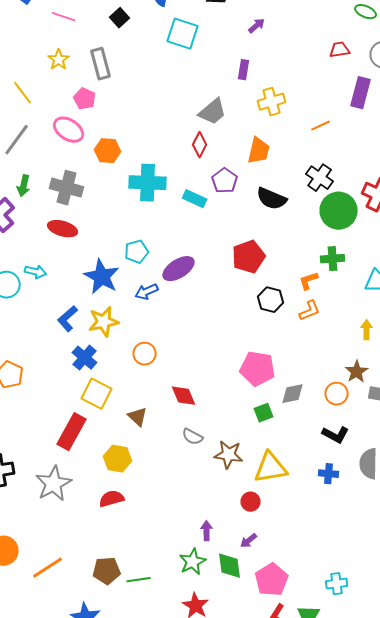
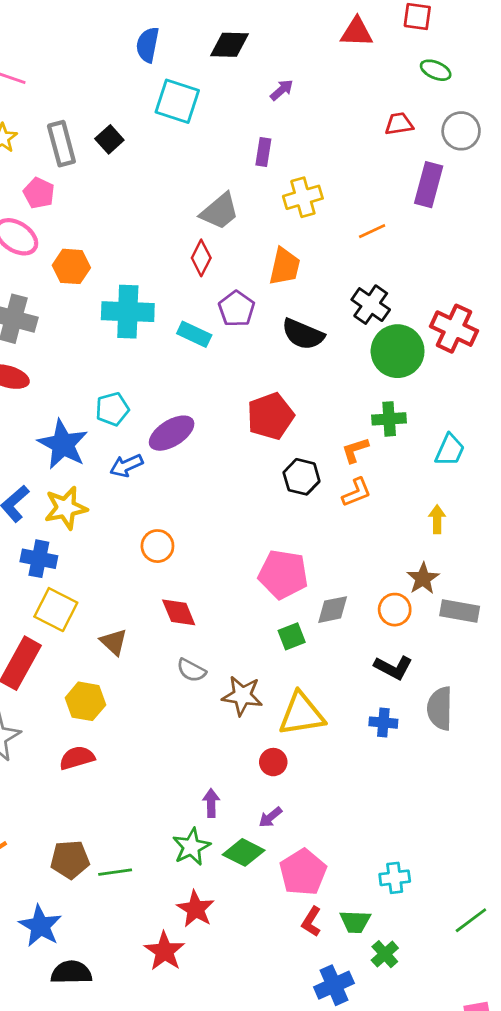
black square: (120, 18) -> (109, 139), moved
orange circle: (145, 354) -> (157, 546), moved
blue cross: (85, 358) -> (39, 559), turned -30
green diamond: (230, 566) -> (244, 852), turned -56

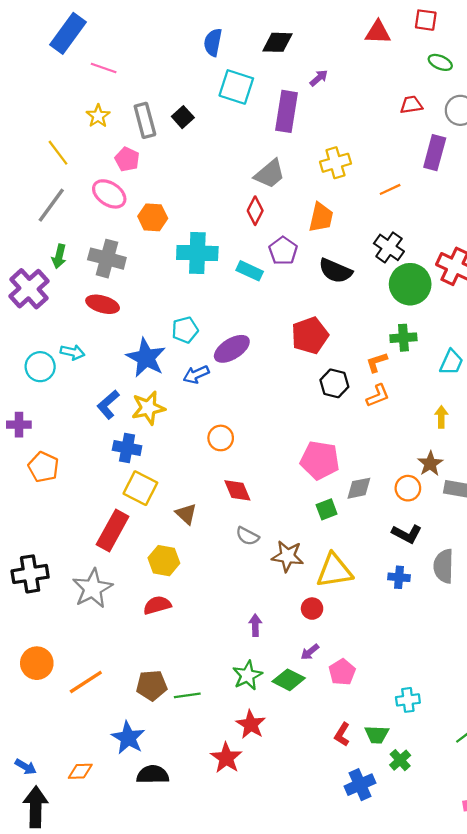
purple rectangle: (263, 152) -> (286, 111), moved, size x1.8
purple arrow: (211, 803) -> (255, 625), moved
pink pentagon: (303, 872) -> (342, 672), moved, size x0.7

